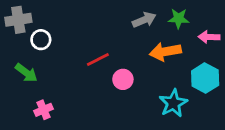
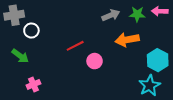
pink arrow: (209, 37) -> (160, 11), moved
cyan star: (173, 103) -> (150, 85), moved

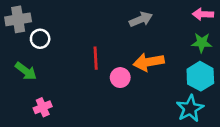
green star: (137, 14) -> (202, 43), moved
orange arrow: (127, 40) -> (149, 62), moved
red line: (75, 46) -> (96, 58), turned -66

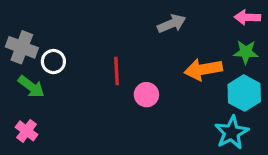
gray cross: (18, 19) -> (22, 47), moved, turned 30
white circle: (40, 39) -> (53, 62), moved
orange arrow: (149, 62) -> (203, 69), moved
pink cross: (43, 107) -> (27, 131), moved, turned -30

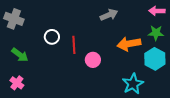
gray cross: (22, 47) -> (14, 19), moved
white circle: (53, 62) -> (52, 37), moved
cyan star: (232, 132) -> (133, 84), moved

